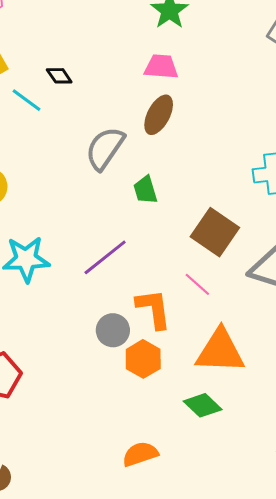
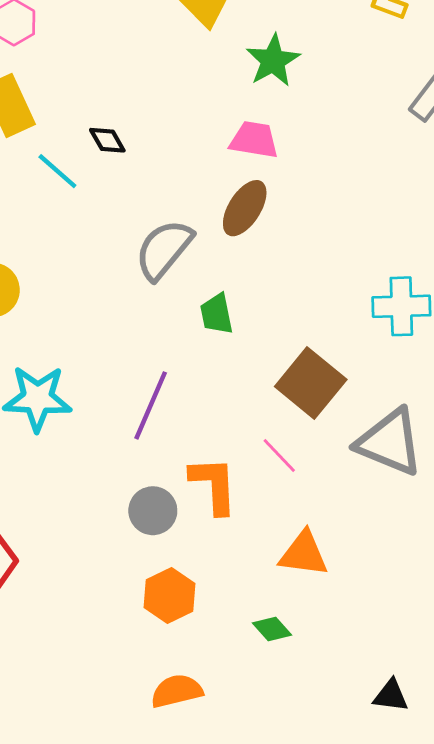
purple line: (105, 257) -> (151, 405), turned -33
orange triangle: (220, 351) -> (304, 554), size x0.7
orange hexagon: (143, 359) -> (169, 595), moved
green diamond: (203, 405) -> (272, 629), size x0.7

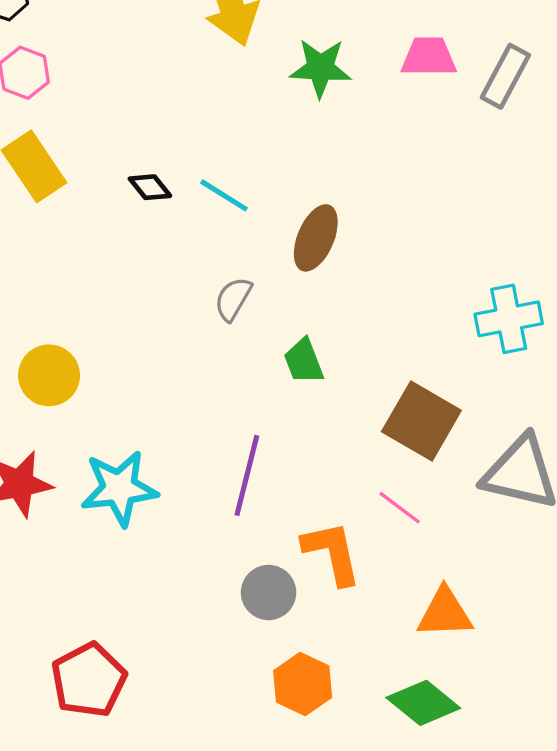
green star: (273, 61) -> (320, 68), turned -30
pink trapezoid: (254, 140) -> (429, 57), moved
cyan line: (57, 171) -> (224, 195), moved
gray semicircle: (164, 250) -> (233, 299), size x0.6
green diamond: (272, 629) -> (423, 703), size x1.6

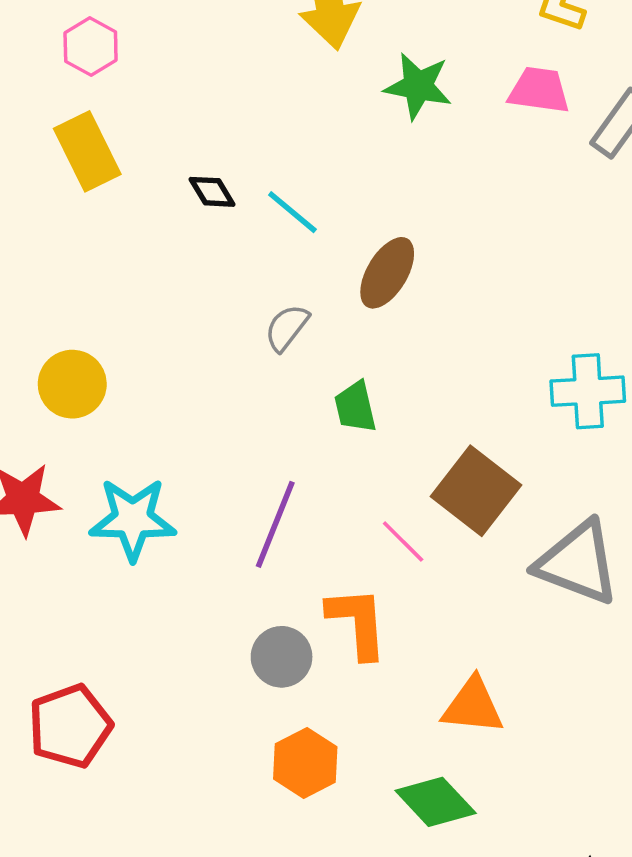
pink line: (400, 508) -> (403, 541), moved

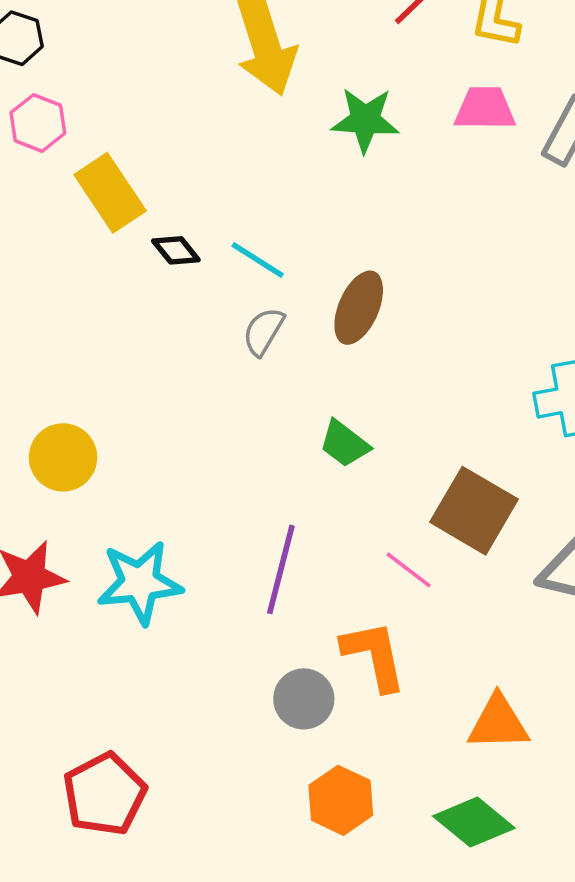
yellow rectangle: (87, 151) -> (110, 193), moved
gray semicircle: (287, 328) -> (263, 332), moved
green trapezoid: (355, 407) -> (344, 444), turned -32

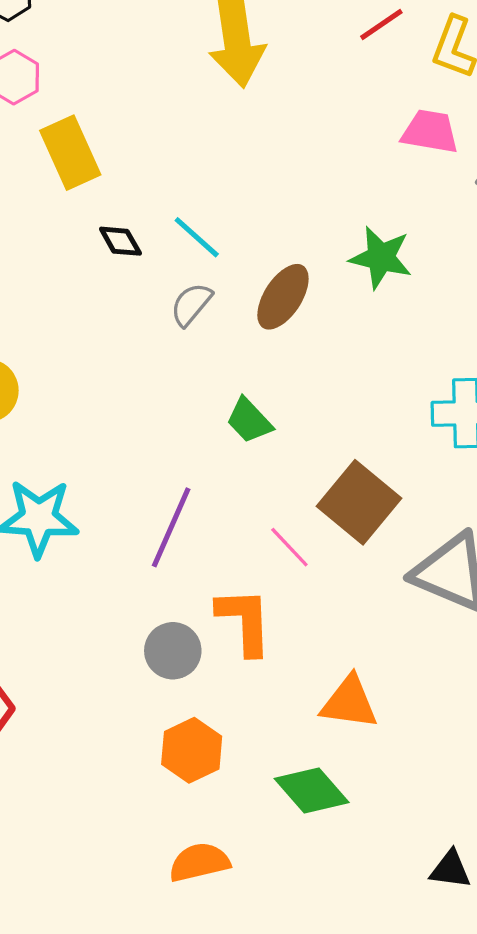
green star: (365, 120) -> (381, 258), moved
black diamond: (176, 250) -> (120, 241), moved

